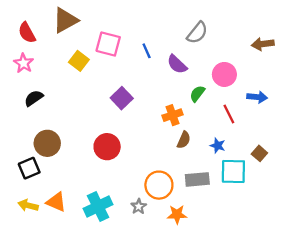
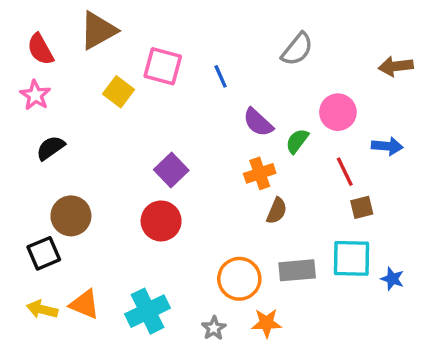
purple semicircle: (177, 64) -> (258, 122), moved
purple square: (122, 98) -> (171, 170), moved
blue star: (218, 146) -> (392, 279), moved
brown square: (259, 153) -> (362, 207), moved, turned 35
gray star: (139, 206) -> (214, 328), moved

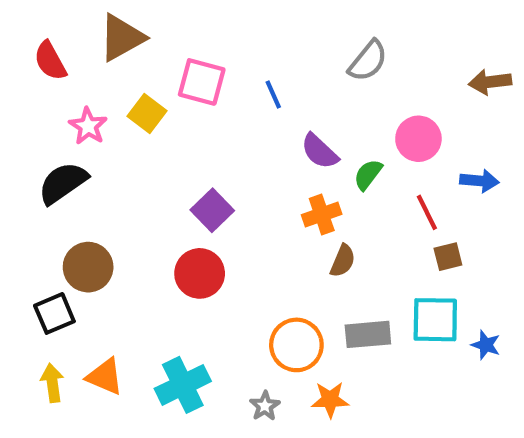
pink star: (35, 95) -> (88, 126), moved
black semicircle: (51, 148) -> (63, 183), size x1.4
yellow arrow: (42, 309) -> (52, 383), turned 68

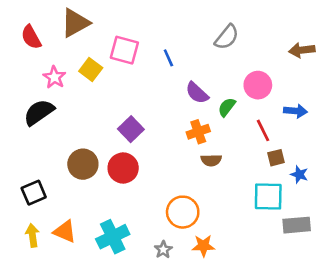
brown semicircle: (343, 261) -> (211, 160), turned 66
brown circle: (88, 267) -> (83, 164), moved
gray rectangle: (368, 334) -> (297, 225), moved
blue star: (486, 345) -> (299, 174), moved

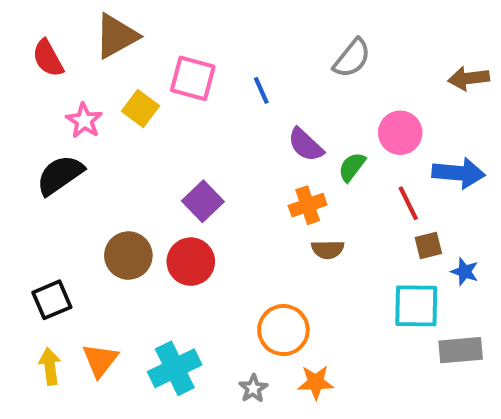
blue arrow: (295, 111) -> (459, 173), size x1.4
orange triangle: (65, 231) -> (100, 360), turned 45

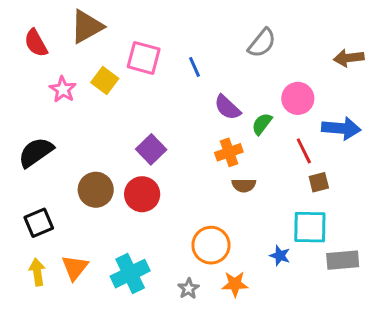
black semicircle: (60, 175) -> (36, 152), moved
blue star: (465, 272) -> (280, 256), moved

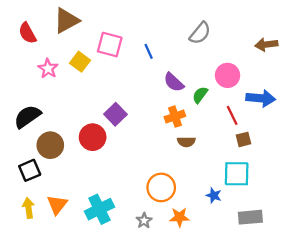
brown circle: (96, 190) -> (50, 145), moved
red circle: (142, 194) -> (93, 137), moved
gray rectangle: (343, 260) -> (250, 217), moved

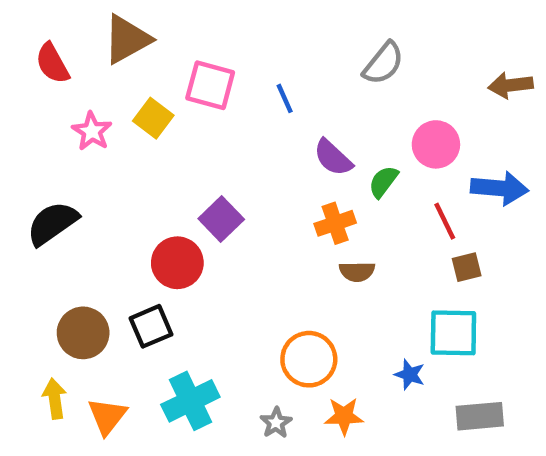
brown circle: (50, 145) -> (83, 333), moved
black square: (30, 170) -> (151, 326), moved
orange triangle: (57, 205) -> (107, 416), moved

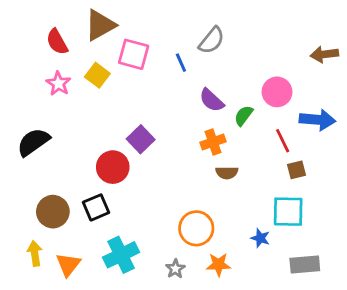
brown triangle: (127, 39) -> (100, 25), moved
red semicircle: (52, 63) -> (57, 42), moved
gray semicircle: (383, 63) -> (212, 40), moved

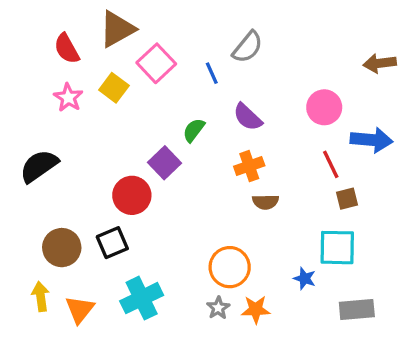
pink square: (134, 54) -> (156, 63), turned 32
green semicircle: (244, 116) -> (194, 130), moved
gray star: (175, 269) -> (218, 308), moved

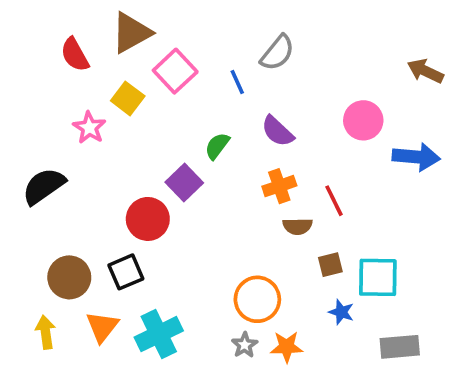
brown arrow: (380, 63) -> (425, 71), turned 32
pink star: (68, 98) -> (89, 128), moved
red line: (331, 164) -> (334, 201), moved
brown square: (347, 199) -> (330, 265), moved
orange triangle: (80, 309) -> (102, 327), moved

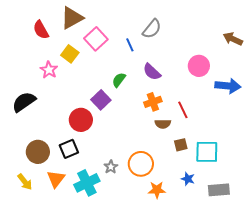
blue star: (341, 312) -> (188, 179), moved
yellow arrow: (46, 332) -> (25, 182), turned 150
gray star: (245, 345) -> (111, 167), moved

